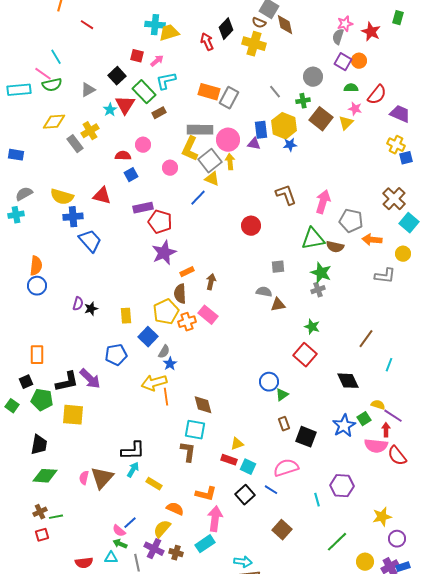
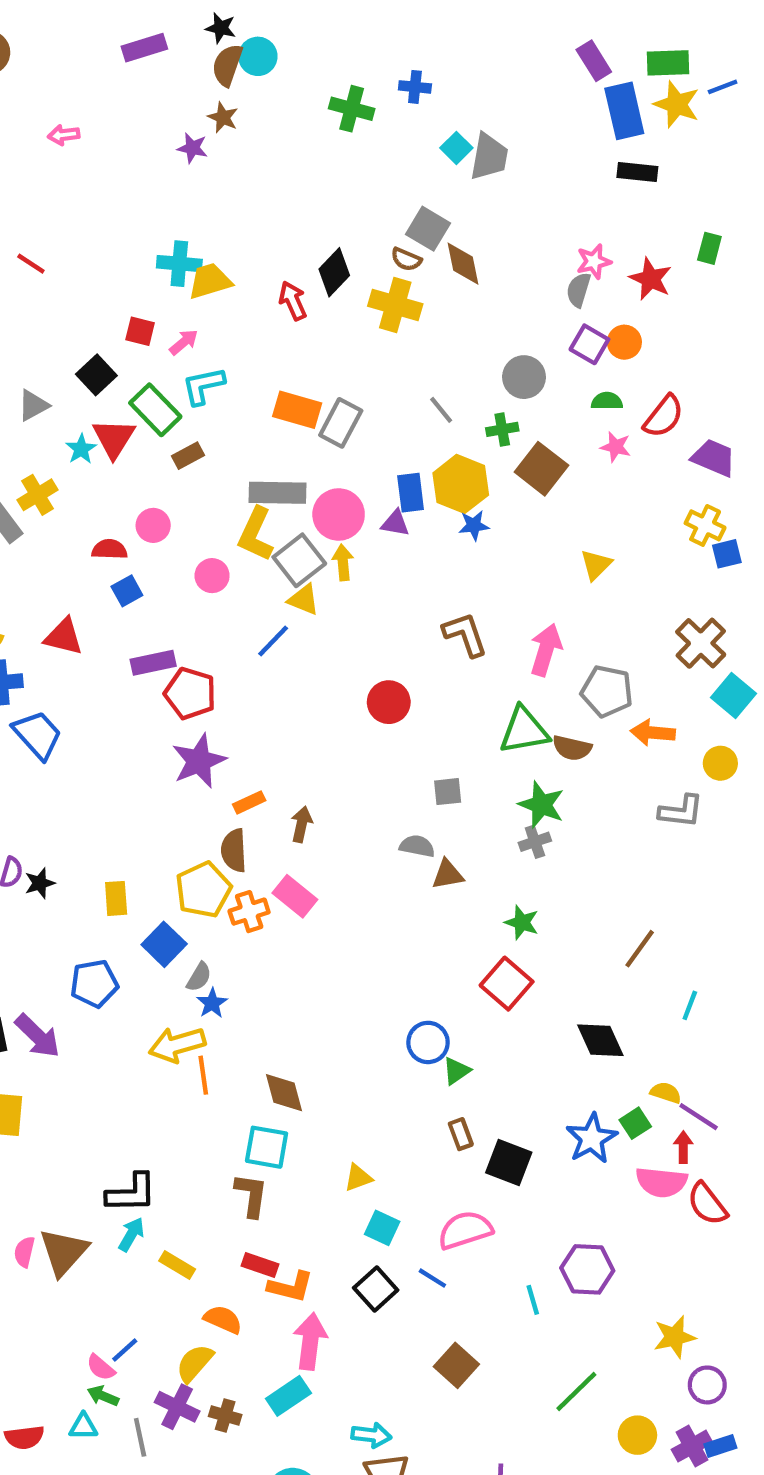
yellow triangle: (346, 123) -> (596, 565), moved
red rectangle: (229, 460) -> (260, 1265), moved

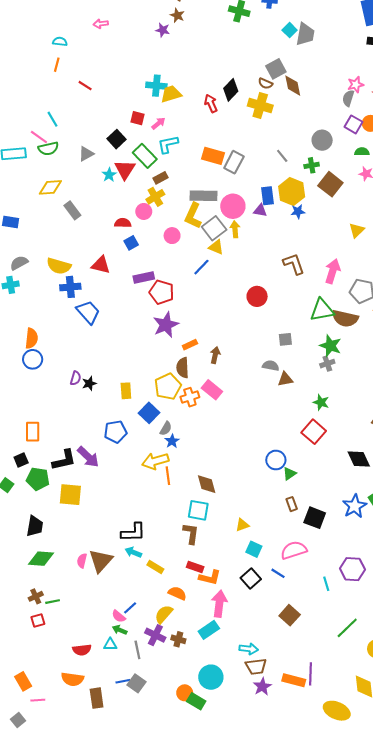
gray square: (428, 229) -> (276, 69), turned 30
yellow cross: (38, 495) -> (155, 197), moved
brown semicircle: (572, 748) -> (345, 318), size x1.4
cyan arrow: (131, 1234) -> (133, 552), turned -98

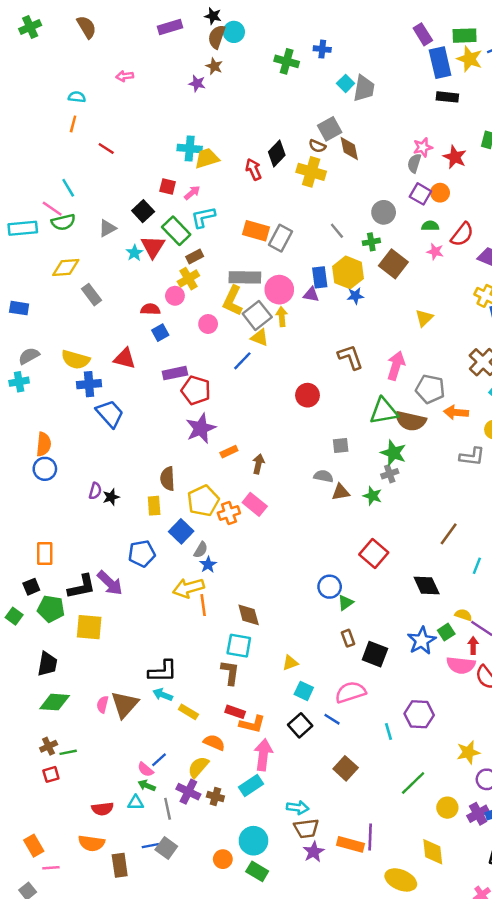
brown semicircle: (183, 368) -> (168, 479), moved
green star: (321, 402) -> (373, 496), moved
green rectangle: (196, 701) -> (257, 871), moved

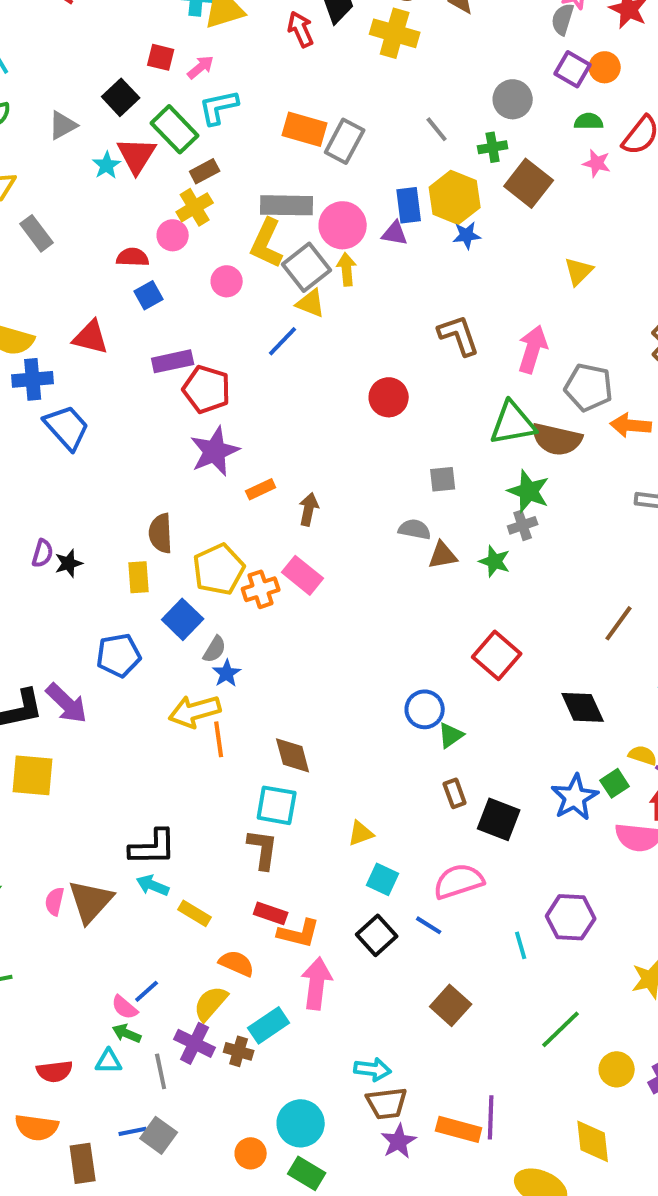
cyan rectangle: (251, 785) -> (269, 1025), moved

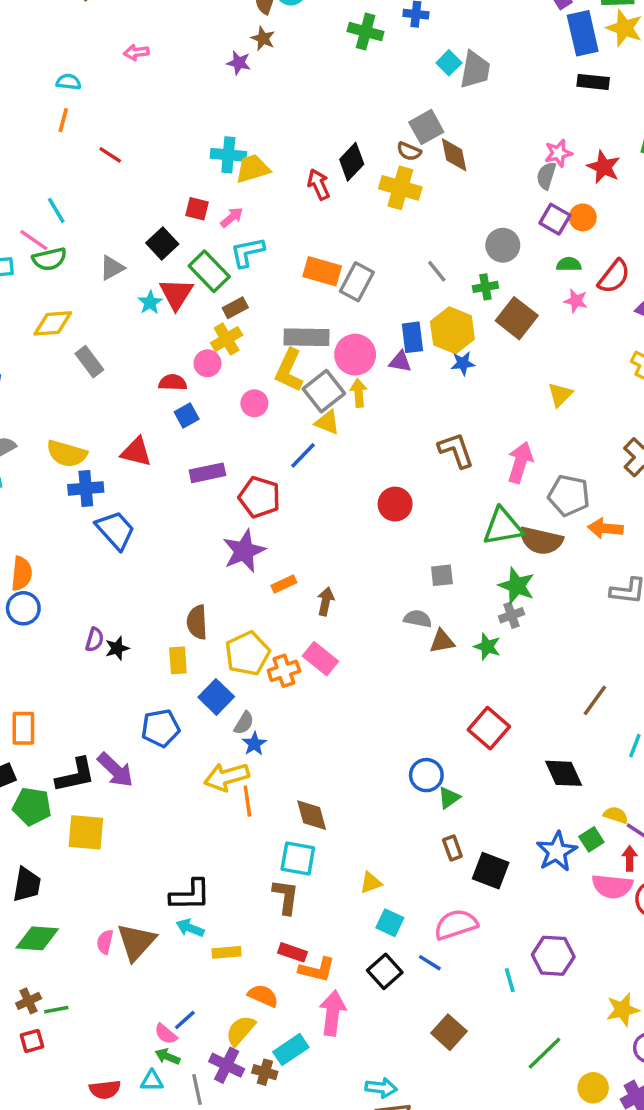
red pentagon: (207, 389) -> (260, 497), moved
yellow rectangle: (195, 913) -> (227, 952), turned -36

